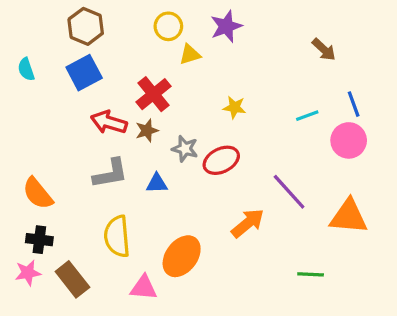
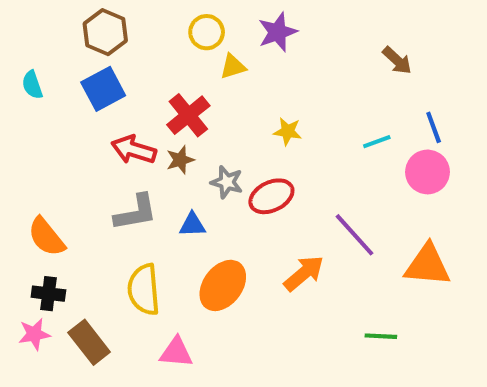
orange ellipse: (182, 256) -> (223, 285), moved

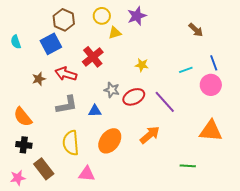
brown hexagon: (105, 32) -> (64, 20), moved
brown star: (180, 160) -> (39, 79), moved
purple line: (355, 235) -> (165, 102), moved
pink star: (34, 334) -> (18, 178), moved

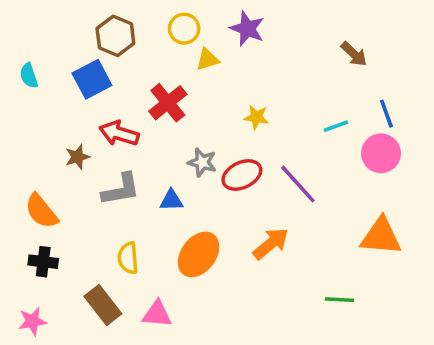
purple star: (137, 16) -> (247, 29), turned -30
brown star: (39, 79) -> (78, 157), moved
yellow semicircle: (71, 143) -> (128, 258), size x0.7
brown rectangle: (44, 169) -> (103, 305), moved

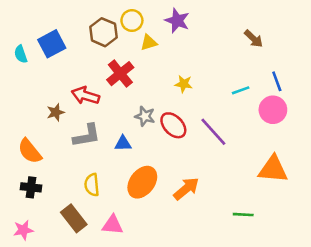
brown hexagon: (115, 36) -> (103, 32), moved
blue square: (92, 79) -> (52, 44), moved
red ellipse: (242, 175) -> (173, 125), turned 72
orange arrow: (271, 244) -> (186, 189), moved

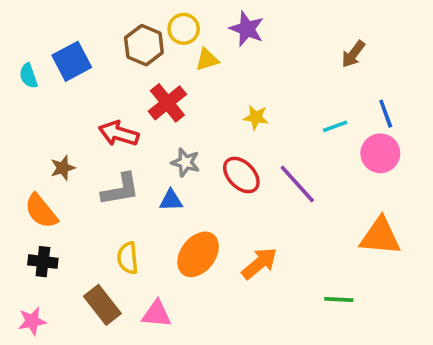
brown arrow: (254, 39) -> (353, 54), turned 84
brown star: (56, 112) -> (63, 168), moved
gray star: (145, 116) -> (185, 162), moved

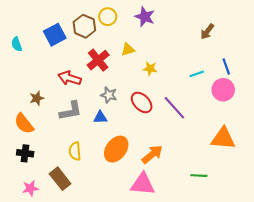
yellow triangle: (207, 60) -> (128, 49), moved
blue square: (72, 61) -> (55, 35), moved
pink triangle: (157, 314) -> (143, 184), moved, size x1.4
pink star: (32, 321) -> (30, 188), moved

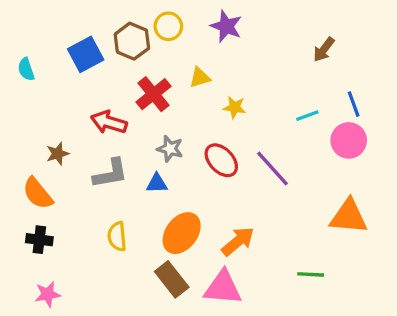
brown rectangle: (60, 179) -> (172, 279), moved

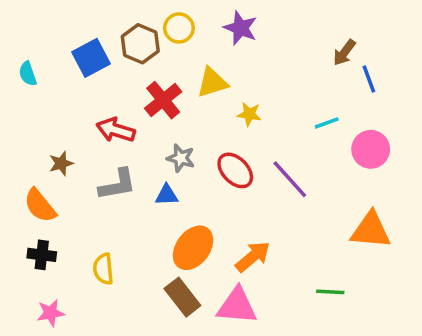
yellow triangle: (200, 78) -> (212, 82), size x1.4
blue line: (354, 104) -> (369, 79), moved
yellow semicircle: (117, 236) -> (103, 269), moved

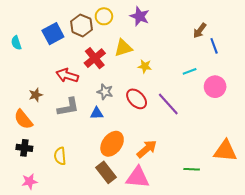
orange triangle: (371, 230) -> (225, 151), moved

